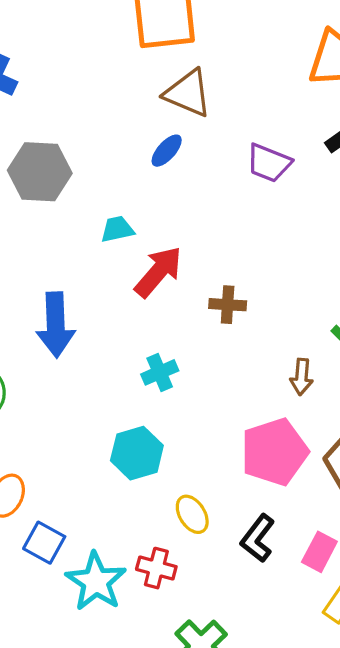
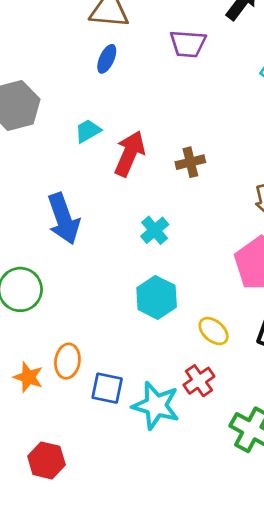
red cross: (156, 568) -> (199, 381), turned -32

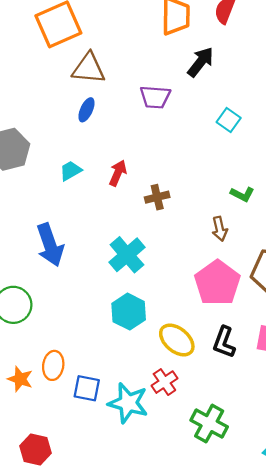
red arrow: (130, 154) -> (118, 173), moved, size x0.7
cyan cross: (155, 230) -> (127, 255), size x1.5
yellow ellipse: (214, 331) -> (177, 340), size x1.4

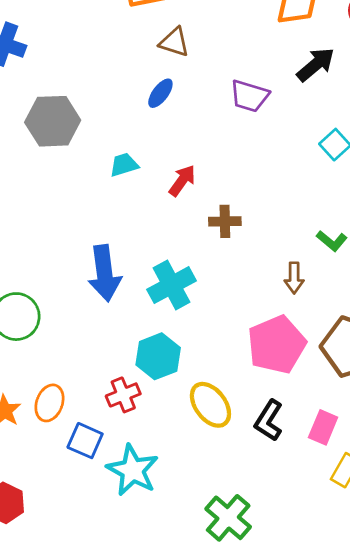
brown triangle: (89, 68) -> (174, 42), size x0.7
blue arrow: (50, 245) -> (104, 273), moved
red cross: (164, 382) -> (123, 395), moved

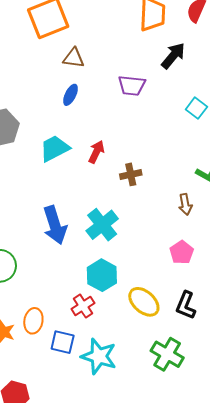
cyan trapezoid: (124, 165) -> (55, 148), size x1.5
pink pentagon: (277, 345) -> (182, 252), size x0.6
green cross: (228, 518) -> (167, 354), moved

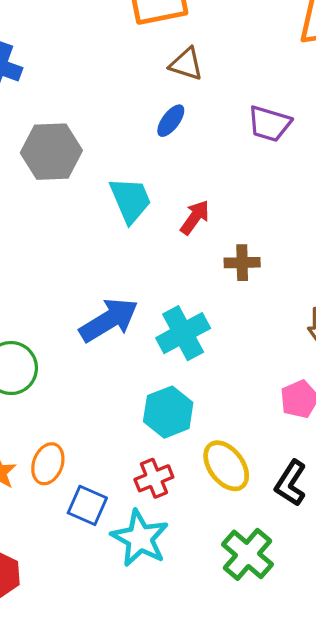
cyan trapezoid: (55, 148) -> (130, 200), turned 84
blue arrow: (55, 225) -> (109, 320), turned -114
red cross: (83, 306) -> (154, 478), moved

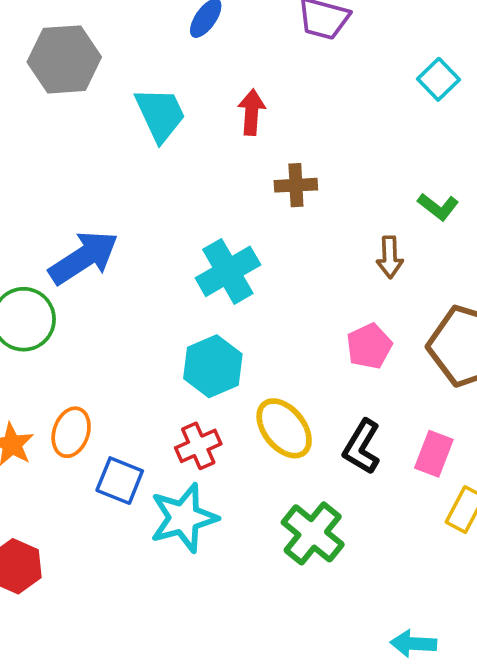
red arrow: (195, 217) -> (252, 112), moved, turned -30
blue arrow: (109, 320) -> (84, 258), moved
cyan star: (140, 538) -> (184, 518), turned 30

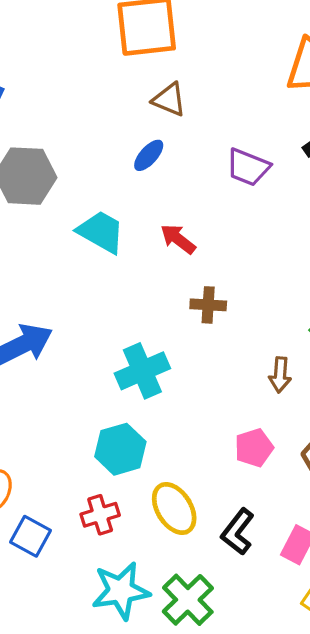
red arrow: (252, 112) -> (178, 239), turned -63
cyan trapezoid: (160, 114) -> (101, 232), turned -42
cyan star: (184, 518) -> (121, 591), moved

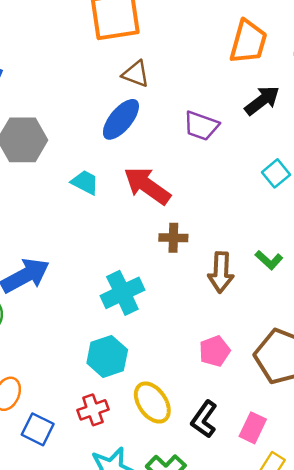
blue ellipse: (149, 155) -> (121, 119), size x1.6
cyan trapezoid: (101, 232) -> (85, 182), size x0.7
red arrow: (178, 239) -> (147, 186), size x1.6
brown arrow: (280, 375) -> (221, 272), moved, size x1.4

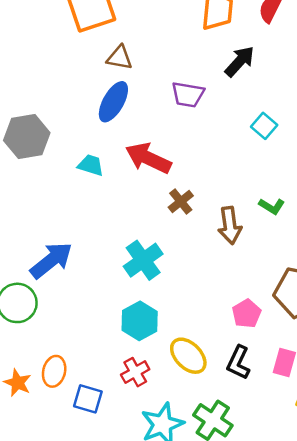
brown cross: (173, 238) -> (181, 202), turned -30
pink pentagon: (215, 351) -> (247, 314), moved

